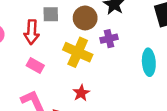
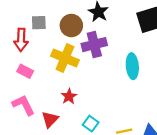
purple cross: (109, 39) -> (94, 45), size x1.5

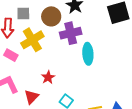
yellow cross: (65, 58) -> (32, 40), moved, turned 35
cyan ellipse: (132, 66) -> (88, 54), moved

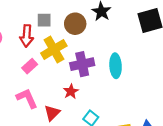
purple cross: (71, 33) -> (82, 64), moved
pink rectangle: (11, 55) -> (30, 66), turned -72

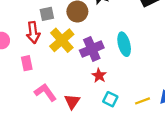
pink rectangle: (30, 66) -> (27, 63), moved, turned -48
red star: (71, 91) -> (99, 75), moved

